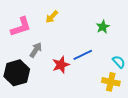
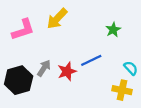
yellow arrow: (52, 17) -> (57, 19), size x1.5
gray arrow: (36, 50) -> (44, 68), moved

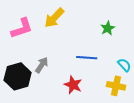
blue line: (91, 60) -> (87, 58), turned 30
red star: (67, 71) -> (73, 85), moved, turned -30

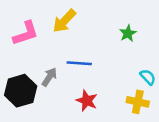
blue line: (87, 58) -> (79, 63), moved

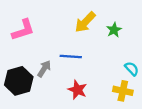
yellow arrow: (64, 21) -> (85, 22), moved

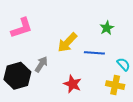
yellow arrow: (85, 22) -> (67, 42), moved
blue line: (71, 57) -> (94, 53), moved

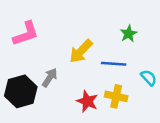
yellow cross: (115, 85) -> (116, 96), moved

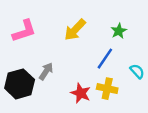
yellow arrow: (81, 51) -> (75, 30), moved
blue line: (114, 64) -> (105, 59), turned -60

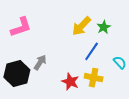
yellow arrow: (75, 30) -> (81, 26), moved

